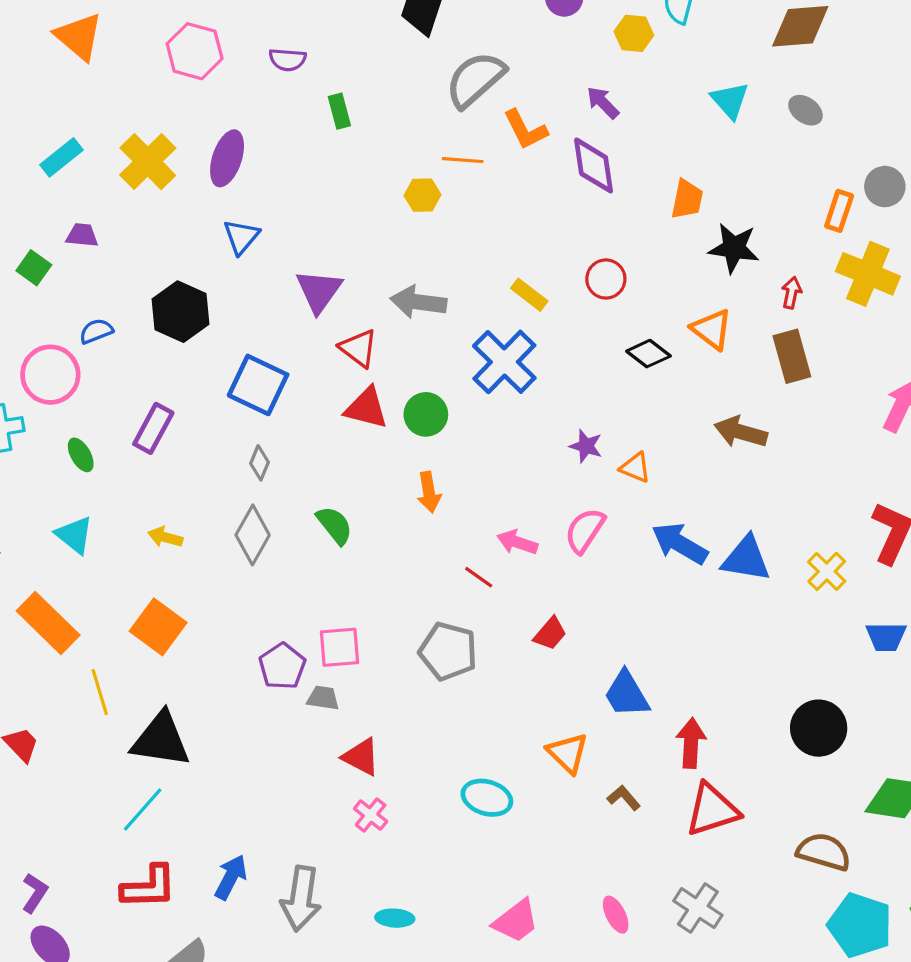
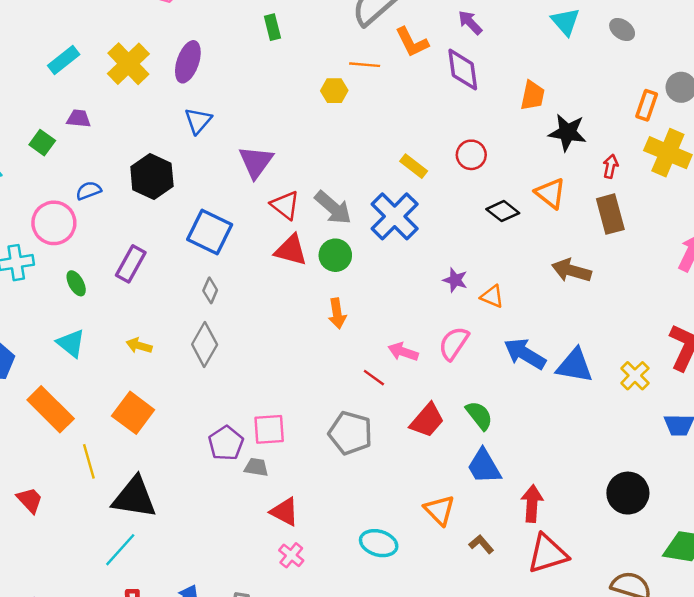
gray arrow: (418, 302) -> (333, 208), moved, turned -147
green semicircle: (335, 525) -> (479, 415), moved
red trapezoid: (550, 634) -> (427, 420), size x1.4

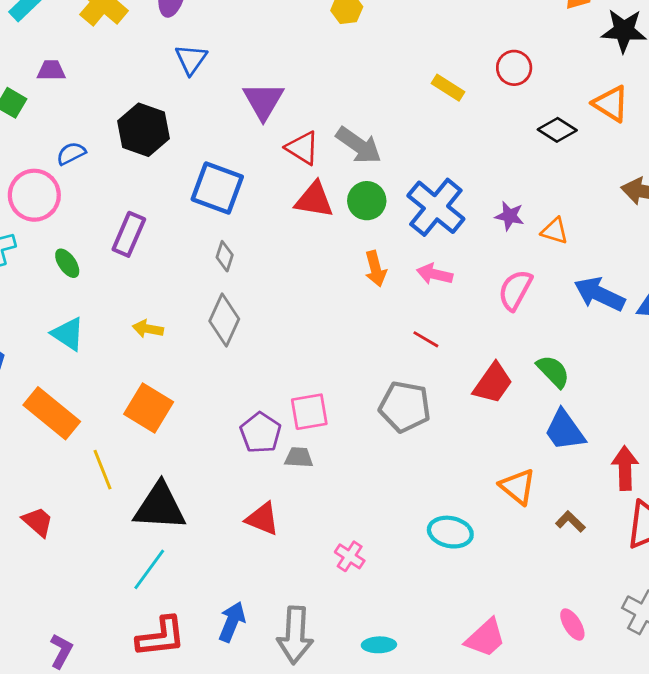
blue cross: (395, 216) -> (436, 207), moved
pink arrow: (403, 352) -> (435, 274), moved
red triangle: (285, 512) -> (262, 519), moved

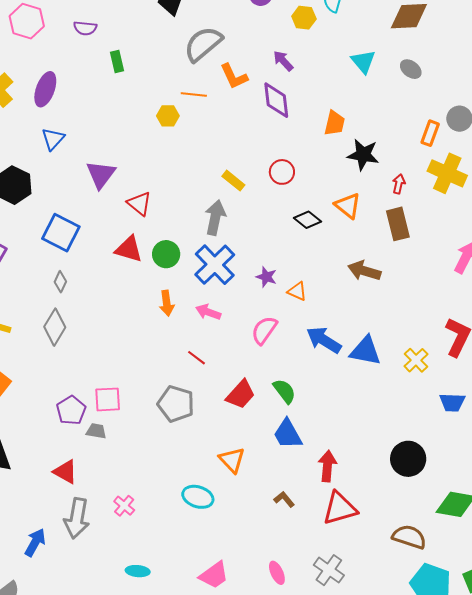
gray arrow: (359, 145) -> (215, 218), moved, turned -120
red triangle: (302, 148) -> (139, 203), moved
orange triangle: (518, 487) -> (232, 460), moved
gray arrow: (295, 635) -> (77, 518), moved

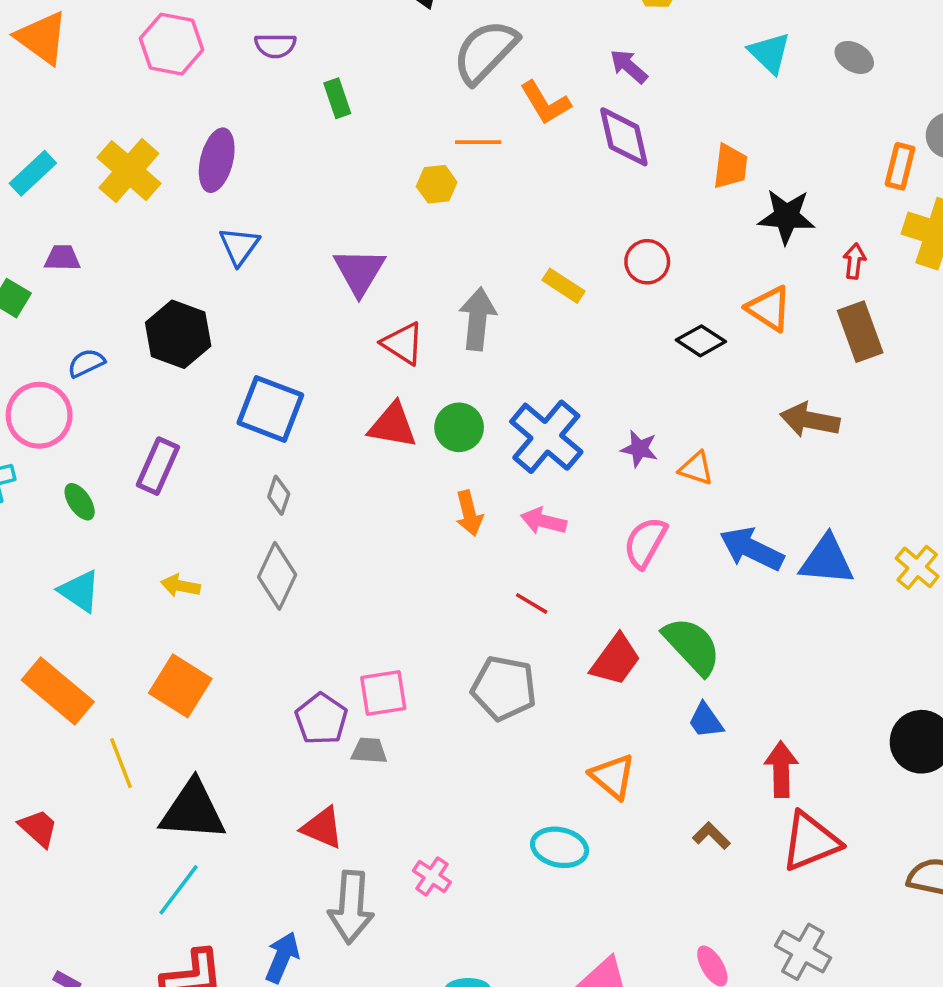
purple triangle: (101, 174) -> (359, 272), moved
gray arrow: (215, 218) -> (478, 319), moved
green semicircle: (284, 391) -> (692, 646), size x1.4
blue trapezoid: (288, 434) -> (706, 721), size x0.7

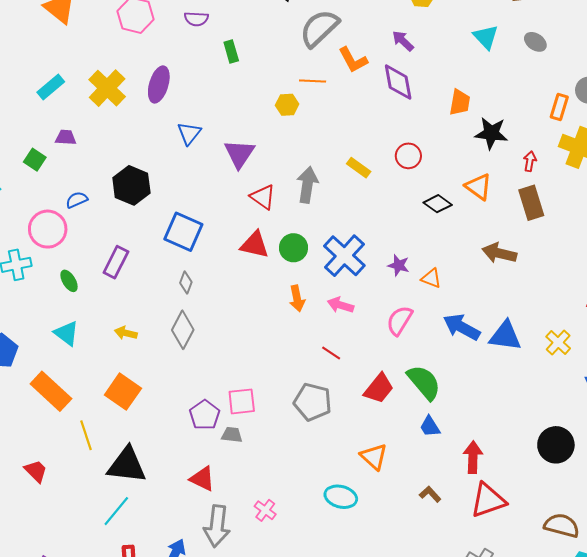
blue triangle: (239, 246) -> (189, 133), moved

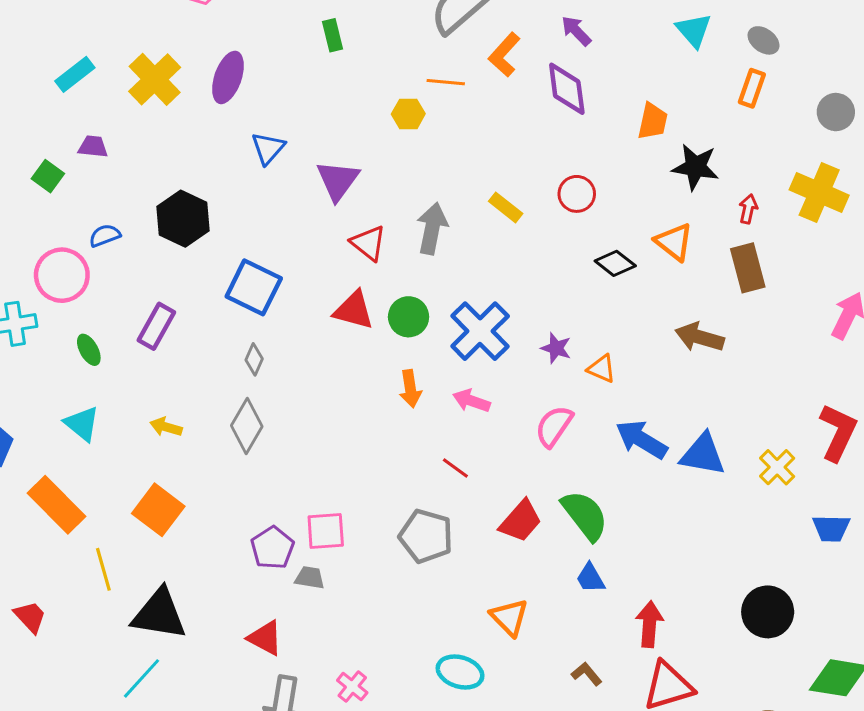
orange L-shape: (353, 60) -> (504, 55), turned 68
orange rectangle: (559, 107) -> (752, 88), moved

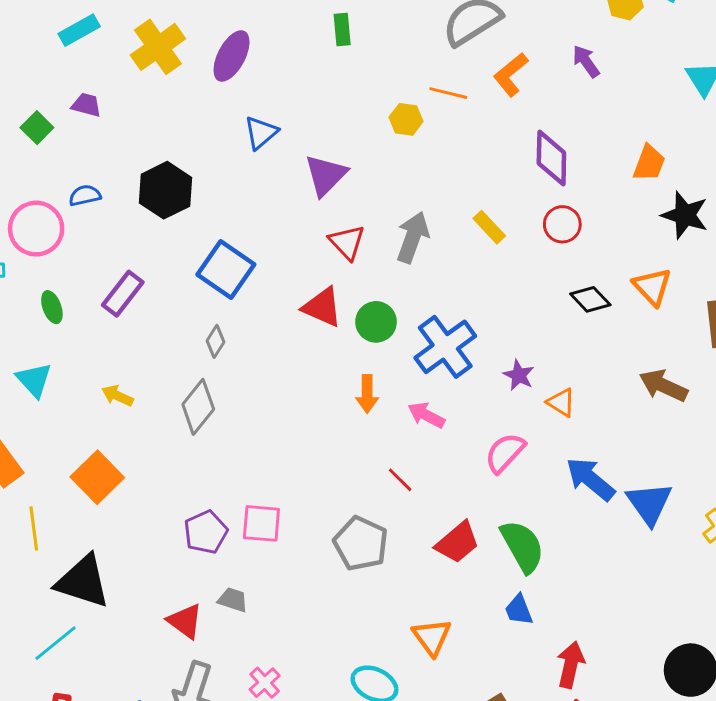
purple diamond: (567, 89) -> (551, 158), moved
blue triangle: (703, 455) -> (649, 503), turned 36
gray trapezoid: (310, 578) -> (233, 600), moved

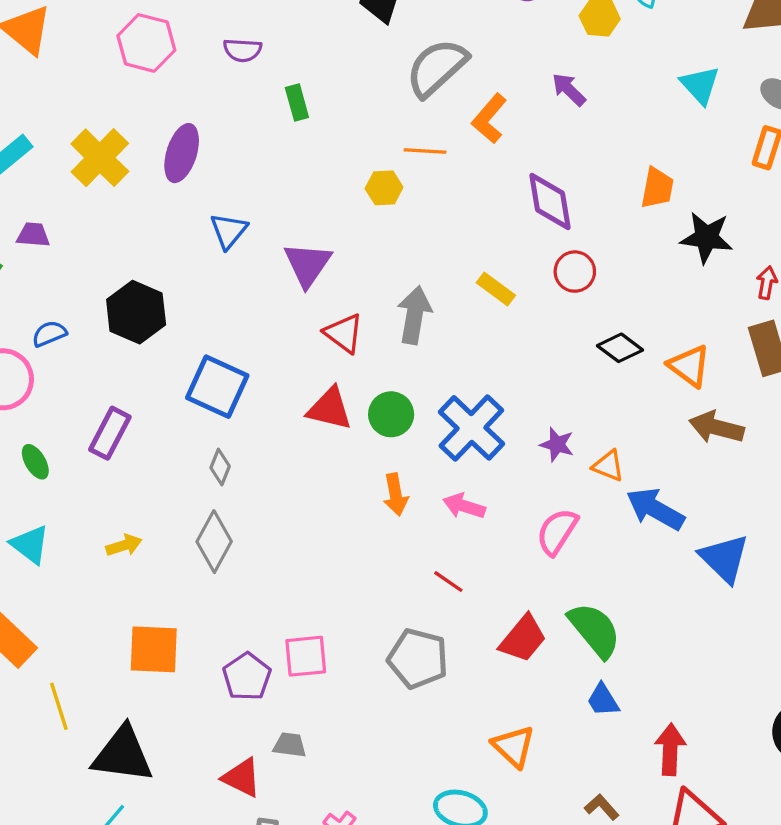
orange triangle: (652, 287) -> (689, 366), moved
yellow arrow: (117, 396) -> (124, 545), turned 148
orange square: (97, 477) -> (154, 649), moved, turned -33
blue arrow: (590, 479) -> (655, 509), moved

